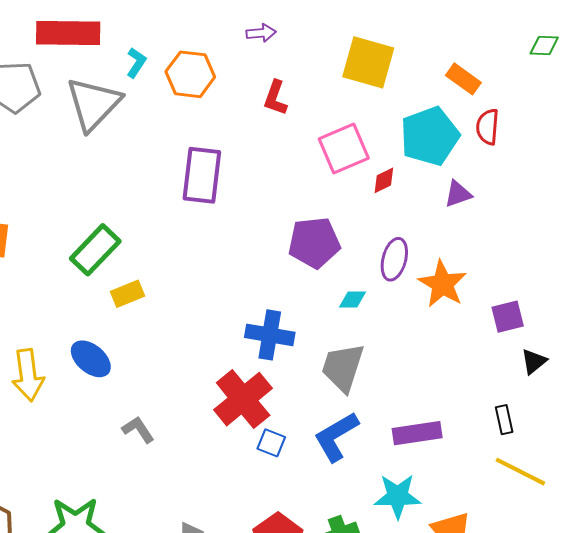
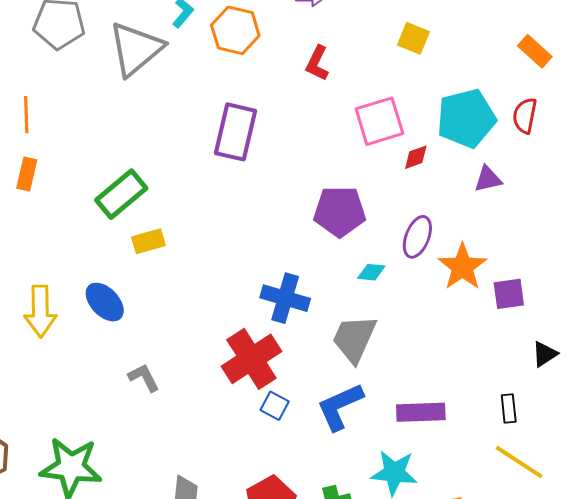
yellow square: (368, 62) -> (413, 38), size x0.6
orange rectangle: (463, 79) -> (535, 51), moved
purple square: (508, 317) -> (509, 294), moved

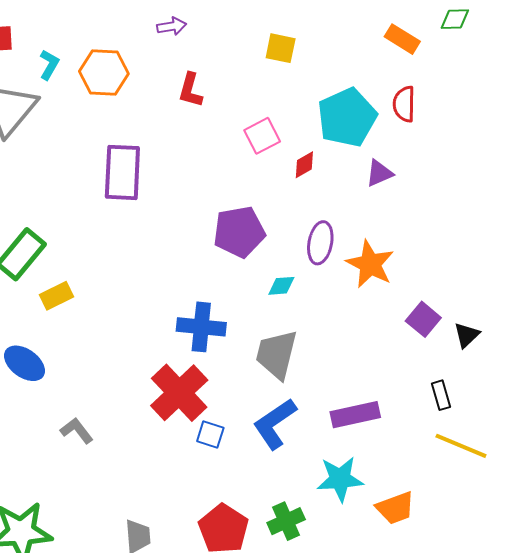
pink square: (379, 121) -> (262, 136), size x0.7
purple square: (509, 294) -> (423, 319), moved, turned -32

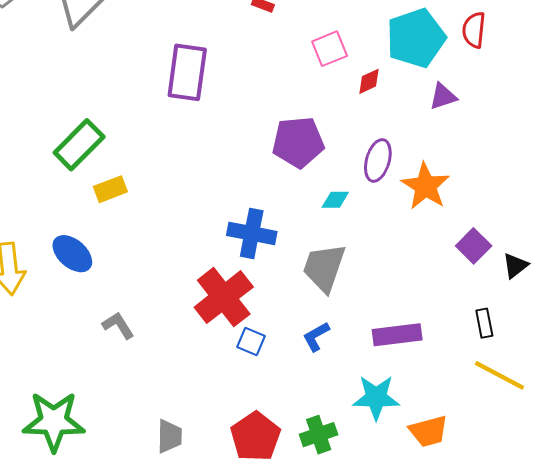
blue L-shape: (275, 424) -> (316, 336), size x0.6

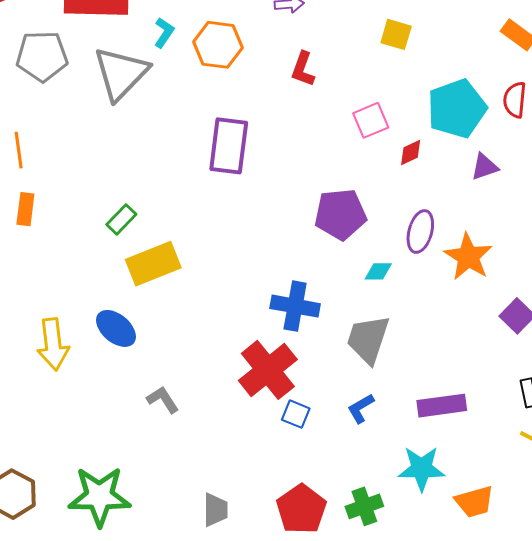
green rectangle: (79, 145) -> (121, 219), size x0.6
yellow rectangle: (110, 189) -> (153, 264), size x1.6

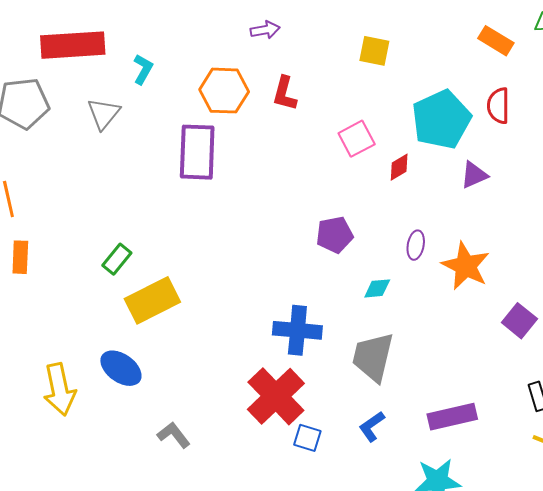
orange hexagon: (218, 45) -> (224, 91), moved
gray triangle: (121, 73) -> (104, 114), size x0.6
purple rectangle: (229, 146) -> (197, 152), moved
purple pentagon: (340, 214) -> (335, 235), size x0.7
purple ellipse: (420, 232) -> (416, 245), size x0.7

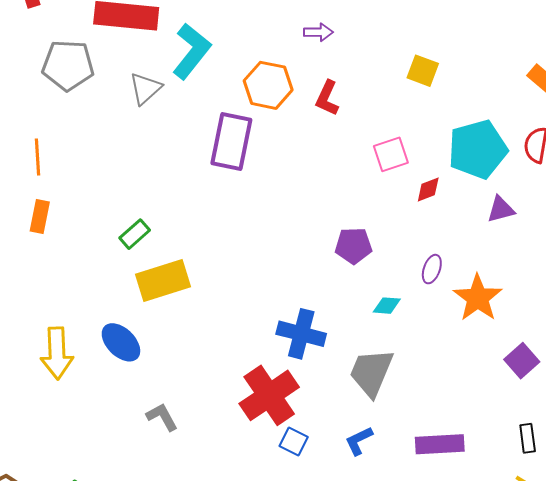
cyan L-shape: (143, 69) -> (192, 51), size x1.8

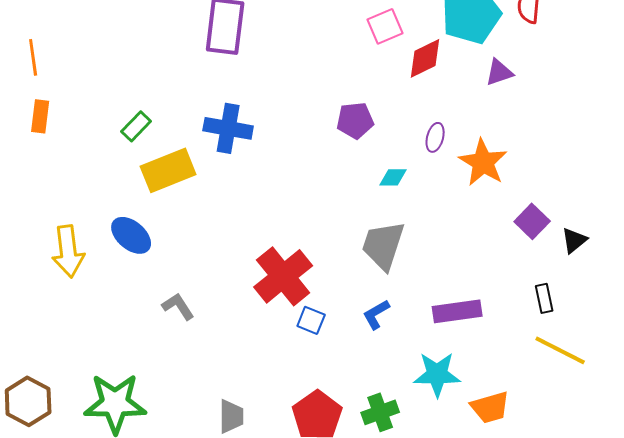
red diamond: (428, 190) -> (425, 58), size x1.5
blue cross: (301, 334) -> (228, 128), moved

